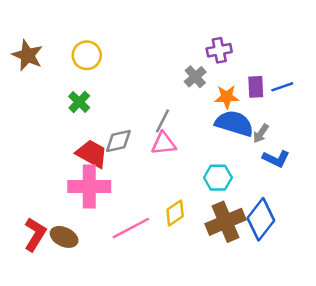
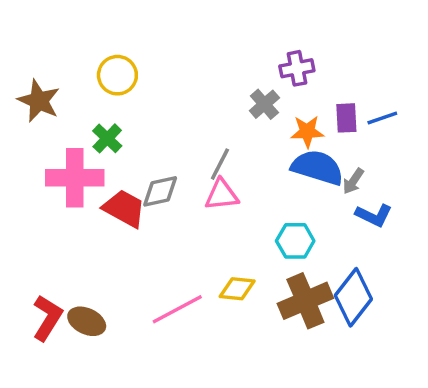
brown star: (27, 55) -> (39, 101), moved
pink cross: (89, 186) -> (75, 178), moved
yellow diamond: (175, 213) -> (237, 289), turned 40

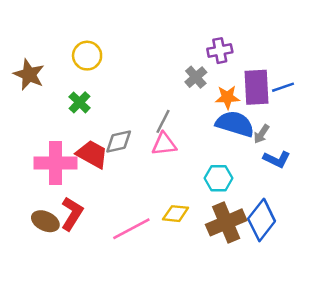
purple rectangle: (346, 118) -> (256, 87), size x1.6
pink cross: (75, 178) -> (55, 163), moved
red L-shape: (47, 318) -> (72, 214), moved
brown ellipse: (87, 321) -> (45, 221), moved

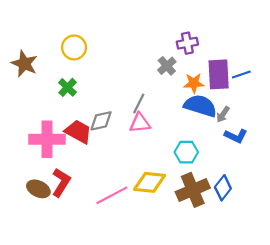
yellow diamond: (176, 214) -> (150, 182), size x1.4
blue diamond: (262, 220) -> (223, 188), size x0.7

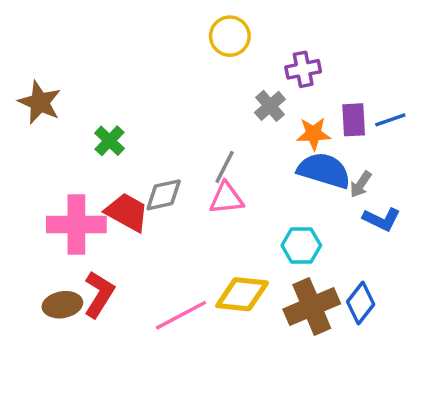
yellow circle: (74, 47) -> (230, 36), moved
purple rectangle: (219, 74) -> (354, 120), size x0.7
brown ellipse: (38, 189) -> (62, 305), turned -35

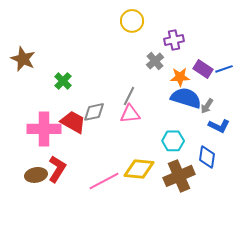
purple rectangle: (354, 120) -> (203, 69), turned -54
blue diamond: (361, 303) -> (207, 157), moved, turned -30

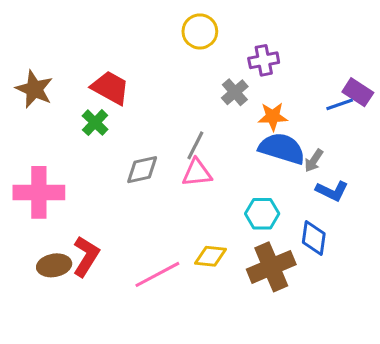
purple rectangle: (203, 69) -> (358, 92), moved
red trapezoid: (73, 122) -> (110, 88), moved
pink cross: (44, 129) -> (39, 192), moved
yellow diamond: (139, 169) -> (211, 256), size x0.7

